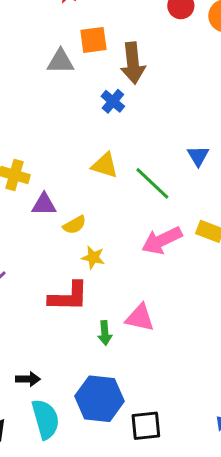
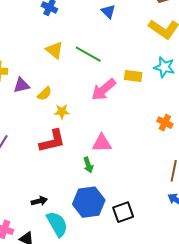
blue triangle: (198, 156) -> (108, 11), moved
yellow triangle: (105, 165) -> (55, 50), turned 36
green arrow: (105, 333) -> (88, 165), moved

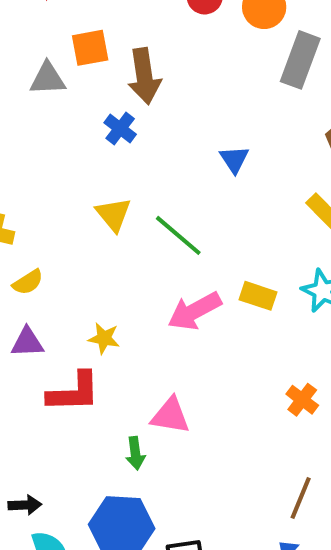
purple triangle: (21, 85) -> (27, 342), moved
yellow semicircle: (45, 94) -> (28, 282), moved

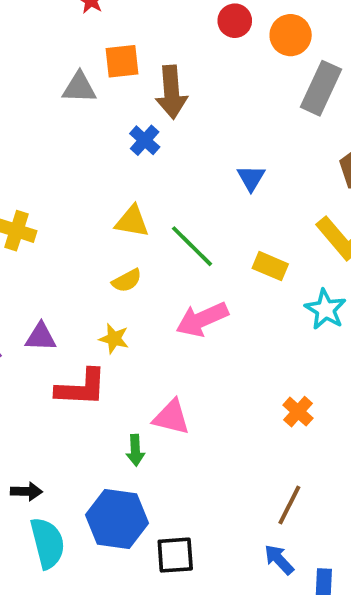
yellow triangle: (114, 214) -> (132, 221), turned -45
yellow semicircle: (28, 282) -> (127, 281), moved
yellow rectangle: (258, 296) -> (270, 266), moved

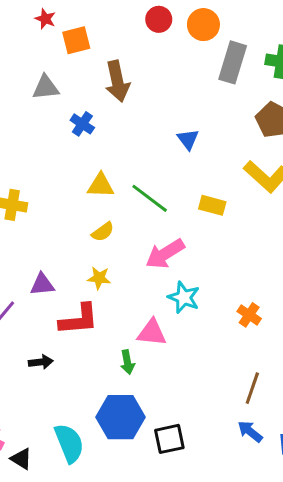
orange square: (122, 61) -> (76, 40), moved
blue cross: (145, 140) -> (82, 124), moved
cyan star: (325, 309) -> (184, 297), moved
black arrow: (26, 491) -> (41, 362), moved

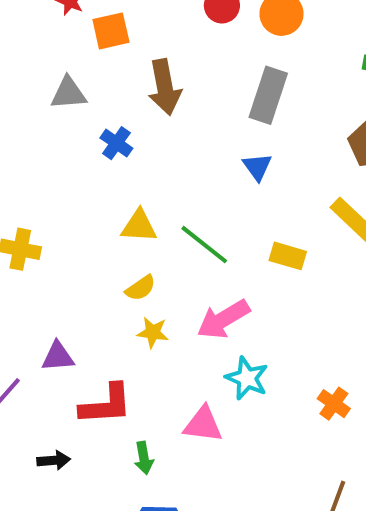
gray rectangle: (233, 62) -> (268, 95), moved
yellow star: (99, 278) -> (153, 332), moved
green arrow: (127, 362) -> (144, 458), moved

